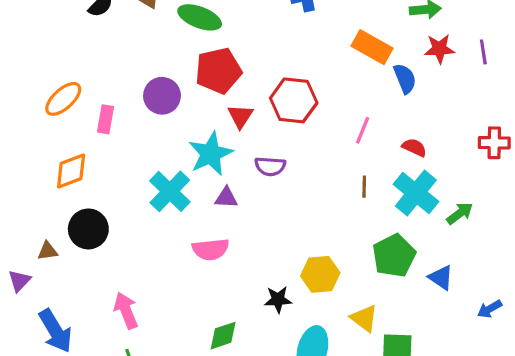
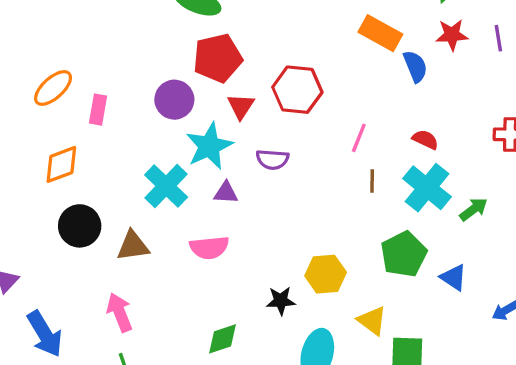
purple circle: (162, 96) -> (174, 100), moved
pink line: (363, 130) -> (359, 138), moved
brown triangle: (48, 251) -> (133, 246), moved, size x1.5

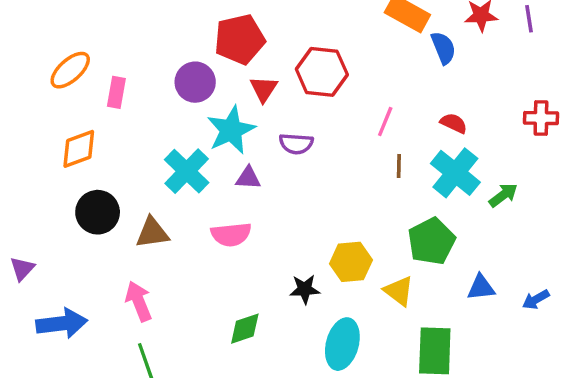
blue triangle: (454, 277) -> (481, 288), moved, turned -40
yellow triangle: (372, 321) -> (399, 291), moved
blue arrow: (45, 334) -> (62, 323), turned -66

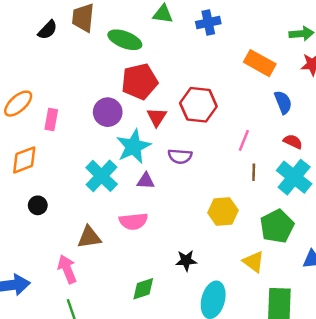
blue semicircle: (443, 48) -> (283, 102), moved
black circle: (98, 212) -> (38, 205), size x0.6
brown triangle: (152, 233) -> (89, 237), moved
yellow hexagon: (351, 262) -> (223, 211), moved

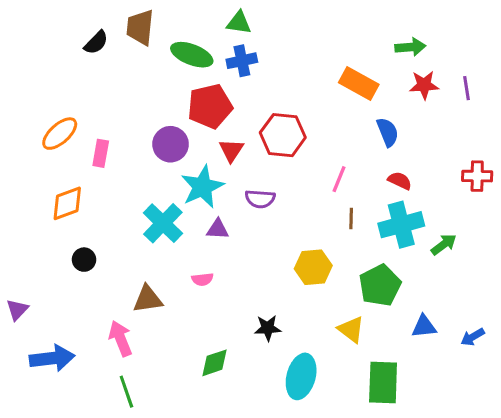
blue cross: (208, 23) -> (242, 61), moved
cyan cross: (294, 177) -> (401, 225), turned 36
pink semicircle: (133, 221) -> (202, 279), size x0.6

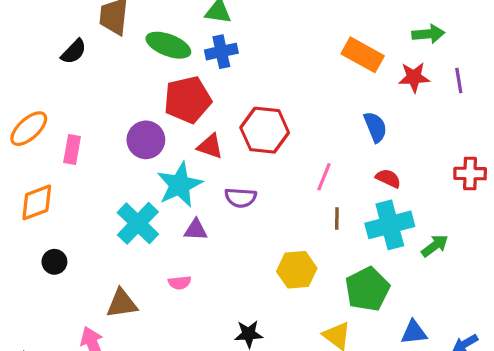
black semicircle: (96, 43) -> (74, 52), moved
green arrow: (410, 47) -> (428, 34), moved
orange rectangle: (359, 83) -> (363, 55), moved
red triangle: (231, 150) -> (210, 146), turned -44

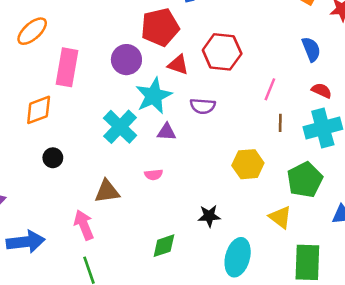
orange ellipse: (29, 129) -> (32, 31), moved
pink rectangle: (72, 149) -> (67, 67), size x1.6

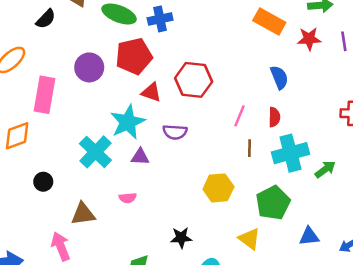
purple circle: (126, 60) -> (89, 67), moved
red semicircle: (322, 91) -> (274, 117), moved, turned 66
black circle: (53, 158) -> (43, 182), moved

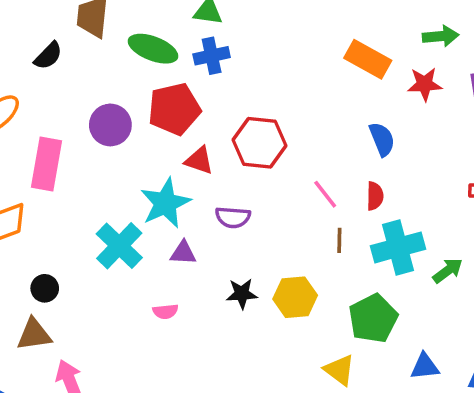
pink line: (240, 116) -> (325, 194), turned -60
brown triangle: (83, 214) -> (34, 334), moved
black star: (181, 238) -> (242, 294), moved

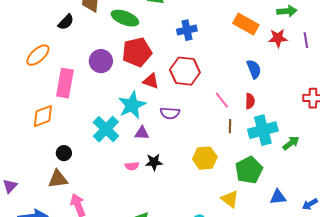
blue cross: (212, 56) -> (187, 30), moved
black star: (242, 294) -> (154, 162), moved

